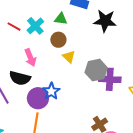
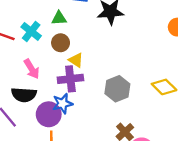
gray hexagon: (96, 70) -> (117, 89), moved
purple cross: (110, 79) -> (70, 79), moved
blue star: (51, 91) -> (63, 104), turned 30

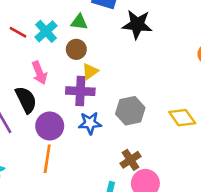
yellow triangle: (76, 60) -> (90, 71), turned 42
black semicircle: (24, 95) -> (26, 100), turned -130
blue star: (63, 104) -> (90, 123), moved

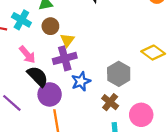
black semicircle: (26, 100) -> (38, 76), moved
gray hexagon: (130, 111) -> (119, 74), moved
brown cross: (131, 160) -> (110, 102), moved

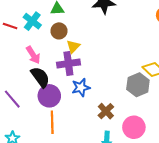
gray hexagon: (119, 74) -> (138, 85), moved

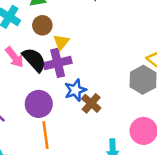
black semicircle: (40, 77) -> (34, 60), moved
brown cross: (106, 111) -> (91, 103), moved

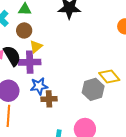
brown cross: (91, 103) -> (49, 99), turned 35

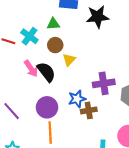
purple cross: (30, 62) -> (104, 83), moved

